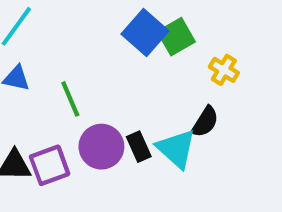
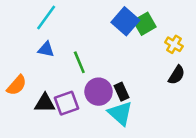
black semicircle: (205, 122) -> (177, 75), moved
cyan triangle: (176, 149) -> (120, 113), moved

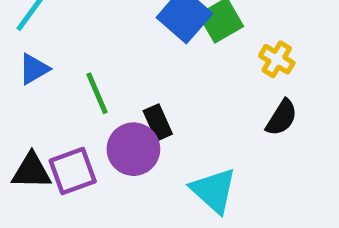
blue triangle: (46, 49) -> (34, 69), turned -42
black rectangle: (122, 92) -> (158, 122), moved
cyan triangle: (120, 113) -> (214, 190), moved

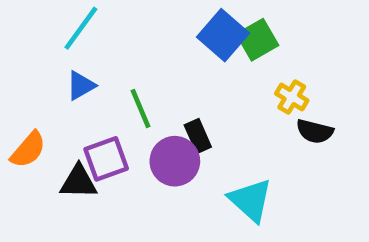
yellow cross: (277, 59) -> (292, 97), moved
black semicircle: (282, 118) -> (315, 131), turned 72
purple square: (73, 171) -> (106, 159), moved

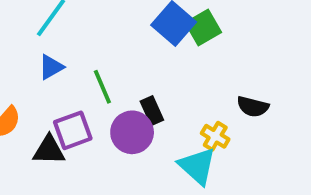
yellow cross: (292, 97) -> (215, 136), moved

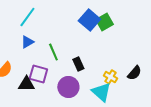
black semicircle: (253, 107) -> (134, 73), moved, turned -63
purple square: (73, 130) -> (38, 74), turned 36
purple circle: (132, 132) -> (68, 87), moved

